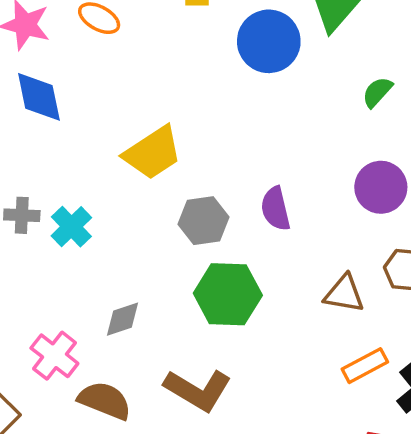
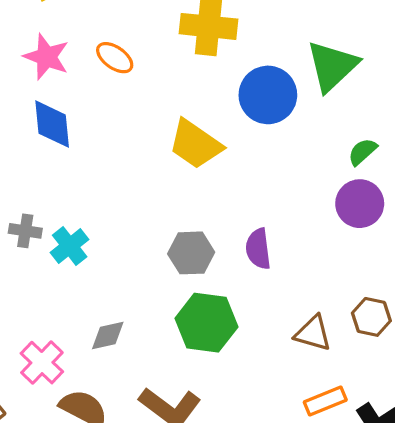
yellow trapezoid: (153, 153) -> (195, 144), moved, turned 62
purple circle: (381, 187) -> (360, 204), moved

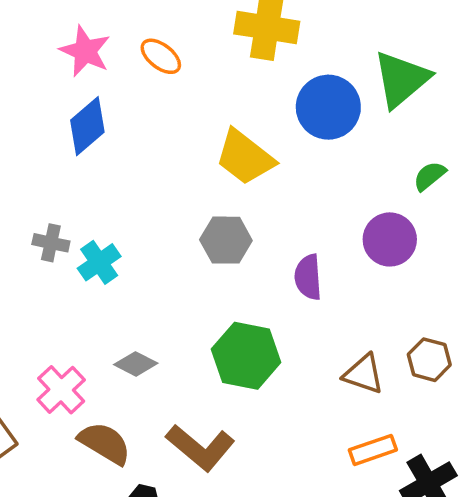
blue diamond: (52, 124) -> (87, 126), turned 52
purple circle: (360, 204) -> (390, 239), moved
gray hexagon: (191, 253) -> (226, 240), moved
gray diamond: (108, 335) -> (136, 364), turned 36

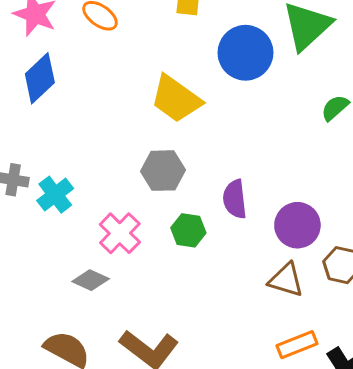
purple circle: (390, 239) -> (297, 225), moved
green hexagon: (246, 356) -> (188, 230), moved, size x0.6
pink cross: (61, 390) -> (120, 233), moved

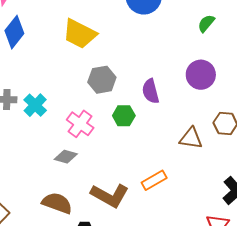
yellow trapezoid: (176, 99) -> (80, 34), moved
purple circle: (297, 225) -> (201, 75), moved
orange rectangle: (297, 345) -> (154, 180), moved

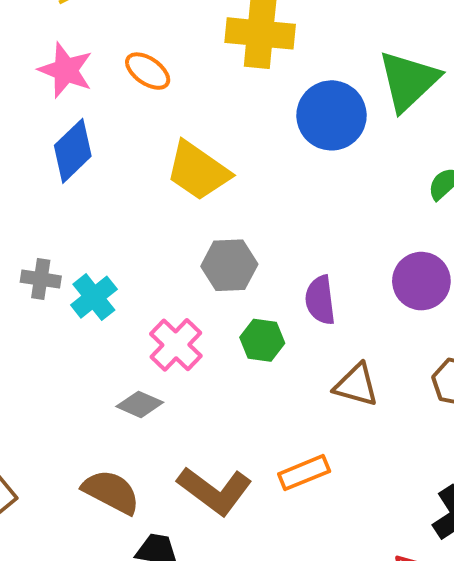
brown triangle: (191, 138) -> (356, 385), moved

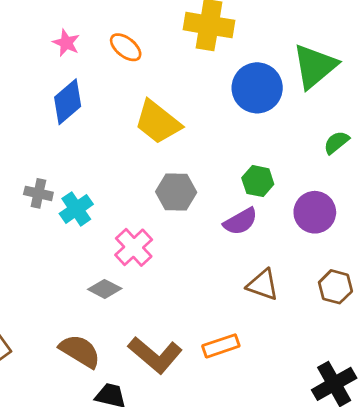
pink star: (66, 70) -> (66, 43), size x0.7
purple semicircle: (320, 300) -> (240, 221), turned -116
green hexagon: (262, 340) -> (258, 181), moved

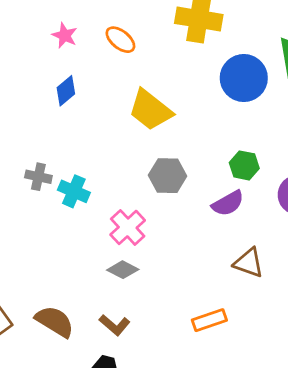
blue diamond: (68, 102) -> (66, 91), size x0.7
cyan cross: (76, 209) -> (74, 191), turned -32
gray diamond: (105, 289) -> (123, 270), moved
brown semicircle: (80, 351) -> (55, 321), moved
brown L-shape: (155, 355) -> (115, 325), moved, size x0.6

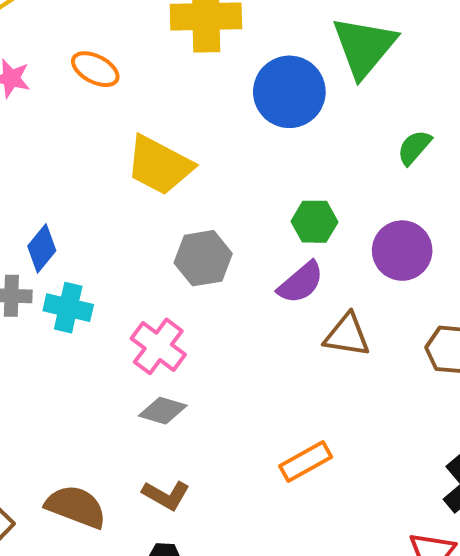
blue diamond: (66, 91) -> (42, 248), moved
brown triangle: (249, 263) -> (347, 335), moved

